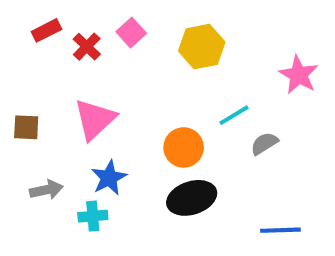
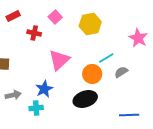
red cross: (87, 47) -> (34, 33), moved, turned -32
pink triangle: (95, 119) -> (59, 60), moved
orange circle: (184, 147) -> (92, 74), moved

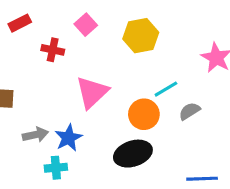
gray arrow: (13, 95) -> (35, 135), moved

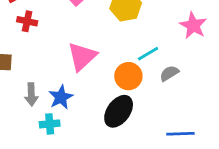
red cross: (53, 50) -> (27, 21), moved
gray arrow: (35, 135) -> (31, 94), turned 100
black ellipse: (133, 154) -> (119, 111), turned -36

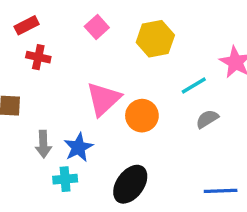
cyan line: (148, 54) -> (194, 86), moved
orange circle: (128, 76) -> (142, 116), moved
black ellipse: (119, 111) -> (130, 184), moved

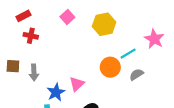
pink triangle: (104, 99) -> (77, 84), moved, size x0.7
orange circle: (142, 116) -> (110, 67), moved
gray arrow: (43, 144) -> (34, 72), moved

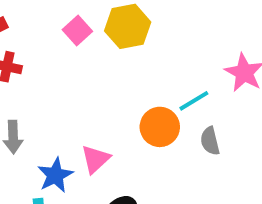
yellow hexagon: (104, 24) -> (128, 26), moved
gray semicircle: (136, 75) -> (210, 141), turned -72

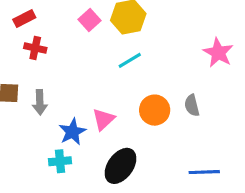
cyan line: (194, 101) -> (130, 60), moved
orange circle: (160, 127) -> (155, 110), moved

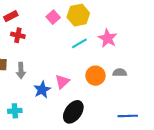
pink star: (218, 53) -> (108, 38), moved
gray semicircle: (192, 105) -> (120, 73), turned 104
cyan cross: (60, 161) -> (15, 111), moved

